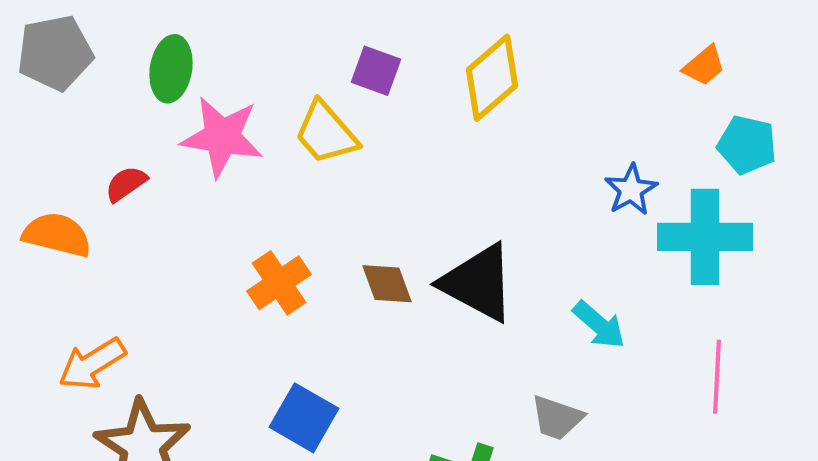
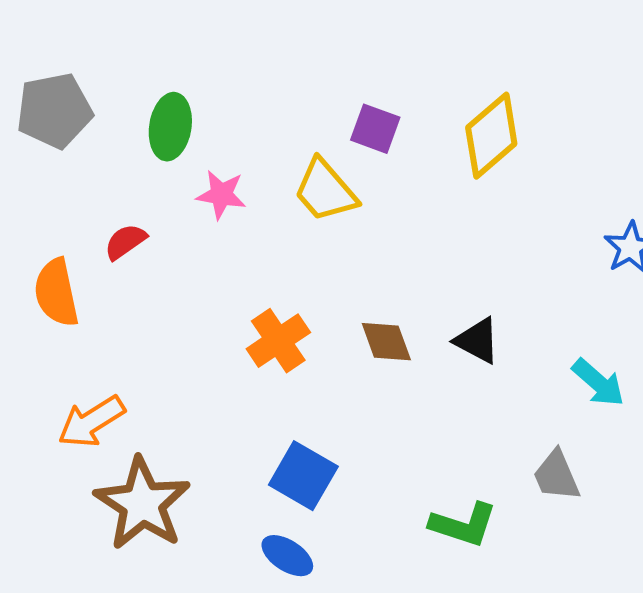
pink star: (222, 137) -> (221, 195), size x0.6
orange semicircle: (57, 235) -> (56, 293), turned -116
black triangle: (478, 283) -> (477, 341), size x0.6
gray trapezoid: (557, 418) -> (556, 476), turned 48

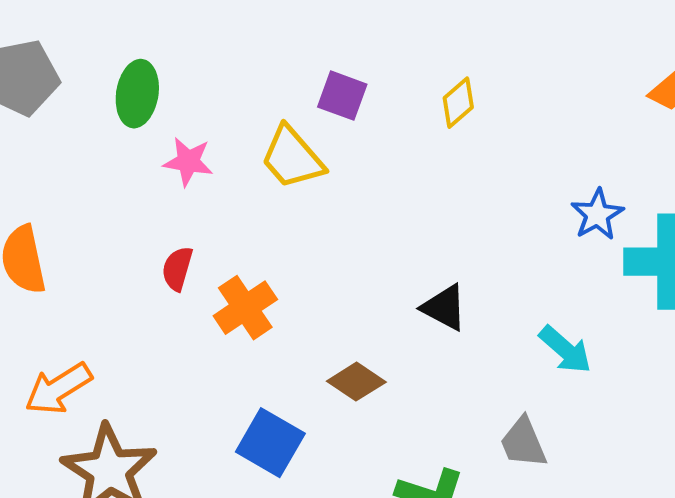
yellow diamond: (491, 136) -> (458, 103), size x0.6
red semicircle: (125, 242) -> (177, 269), moved, turned -39
brown diamond: (386, 342) -> (356, 382), moved, turned -36

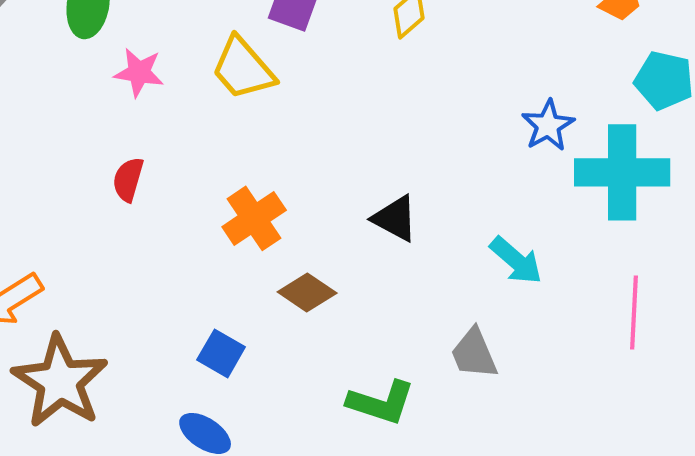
orange cross: (245, 308) -> (254, 218), moved
blue square: (270, 443) -> (221, 353), size x0.7

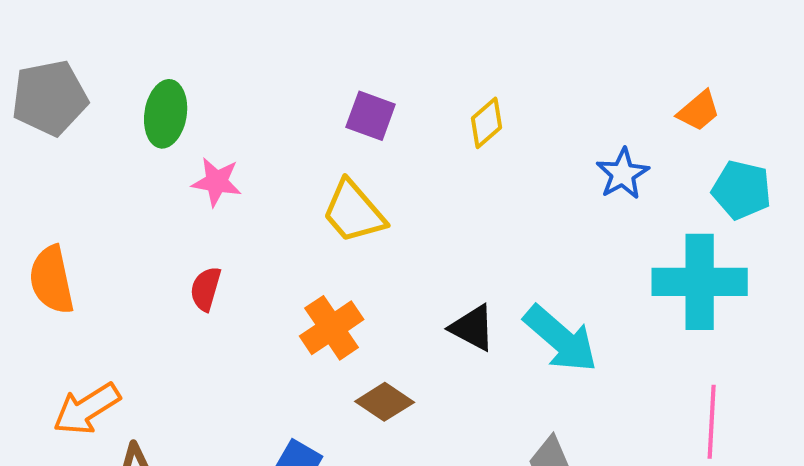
yellow trapezoid: (243, 68) -> (354, 212), moved
blue star: (548, 125) -> (623, 174), moved
cyan arrow: (516, 260) -> (561, 339), moved, size x1.4

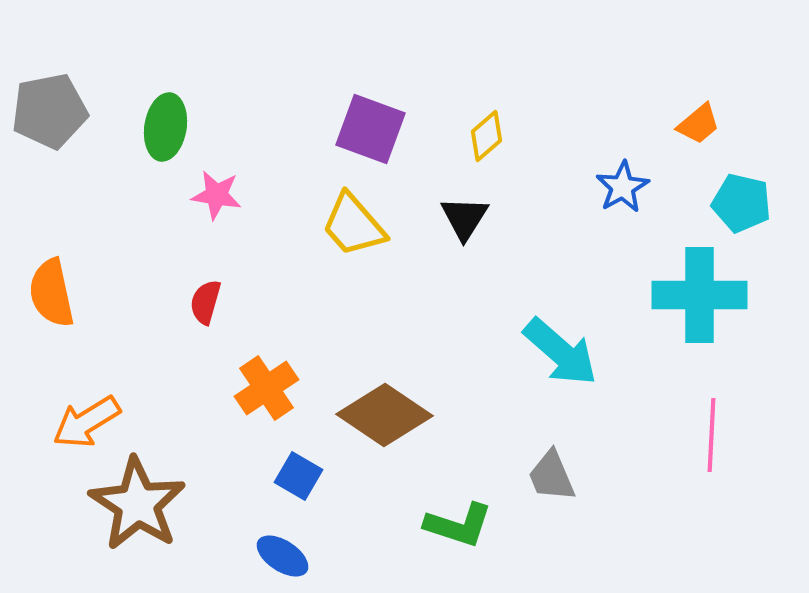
purple square: (371, 116) -> (370, 129), size x1.4
orange cross: (332, 328) -> (266, 388), moved
black triangle: (473, 328) -> (464, 218), moved, turned 34
brown diamond: (385, 402) -> (384, 415), size x1.6

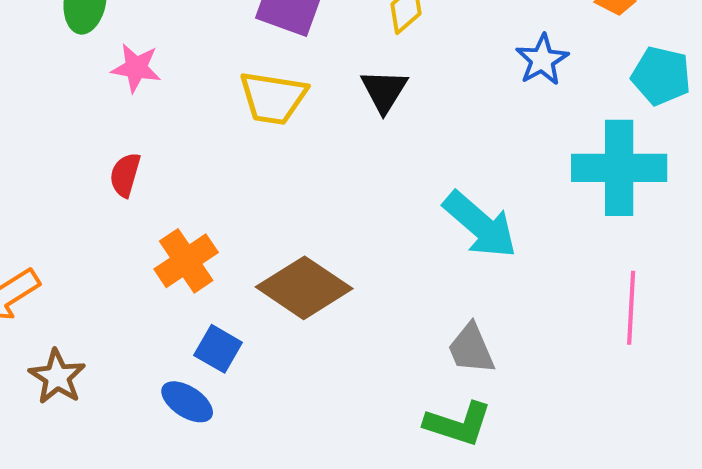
yellow trapezoid: (354, 225) -> (273, 98), turned -40
brown star: (138, 504) -> (57, 377), size x0.6
green L-shape: (458, 525) -> (458, 424), moved
blue ellipse: (282, 556) -> (187, 402), moved

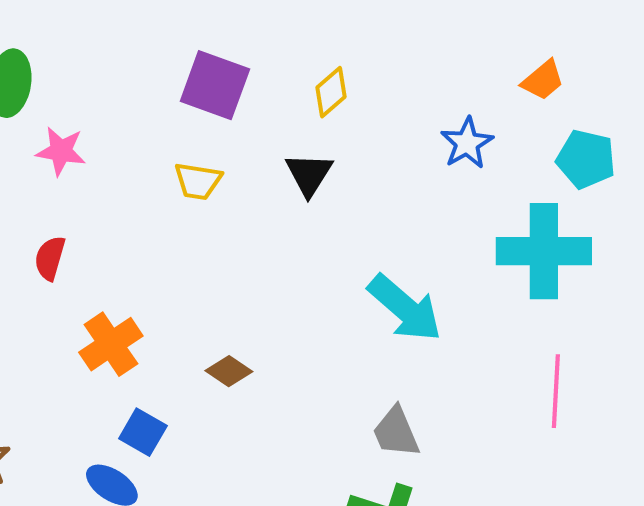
yellow trapezoid: (273, 98) -> (198, 181), size x0.7
brown diamond: (304, 288) -> (229, 371), size x0.5

